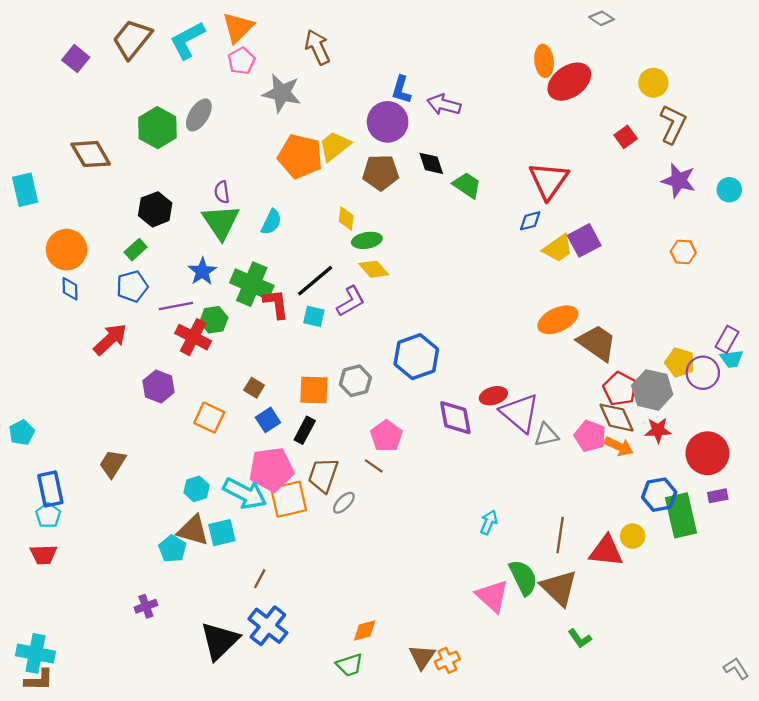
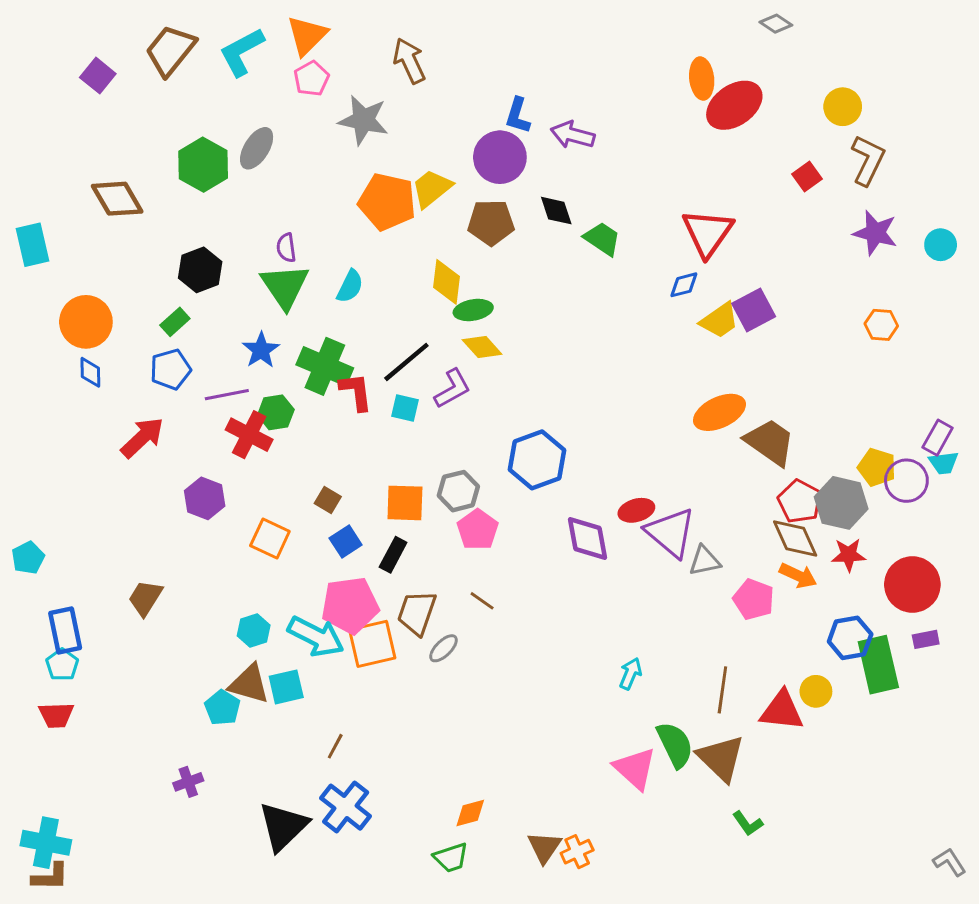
yellow diamond: (346, 219) -> (446, 282), size x1.4
pink pentagon: (386, 436) -> (478, 530), moved
pink pentagon: (590, 436) -> (754, 599), moved

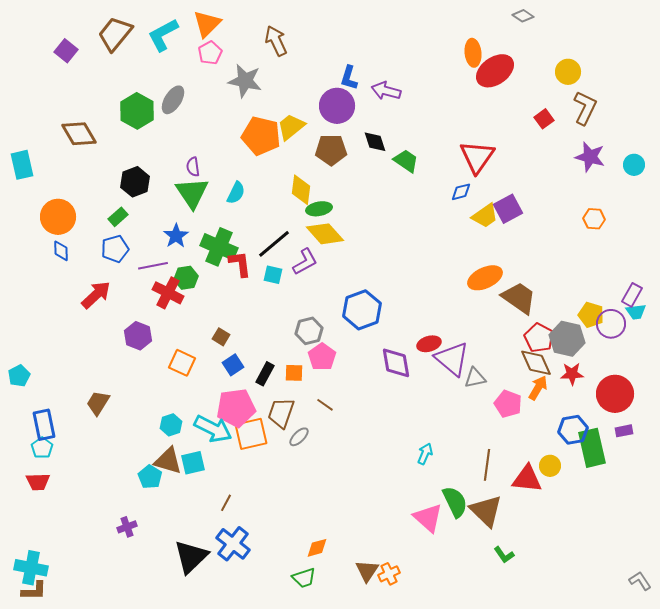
yellow diamond: (482, 347) -> (325, 234), size x1.4
orange square: (405, 503) -> (294, 373), moved, size x0.7
orange arrow: (798, 576) -> (538, 388), turned -85

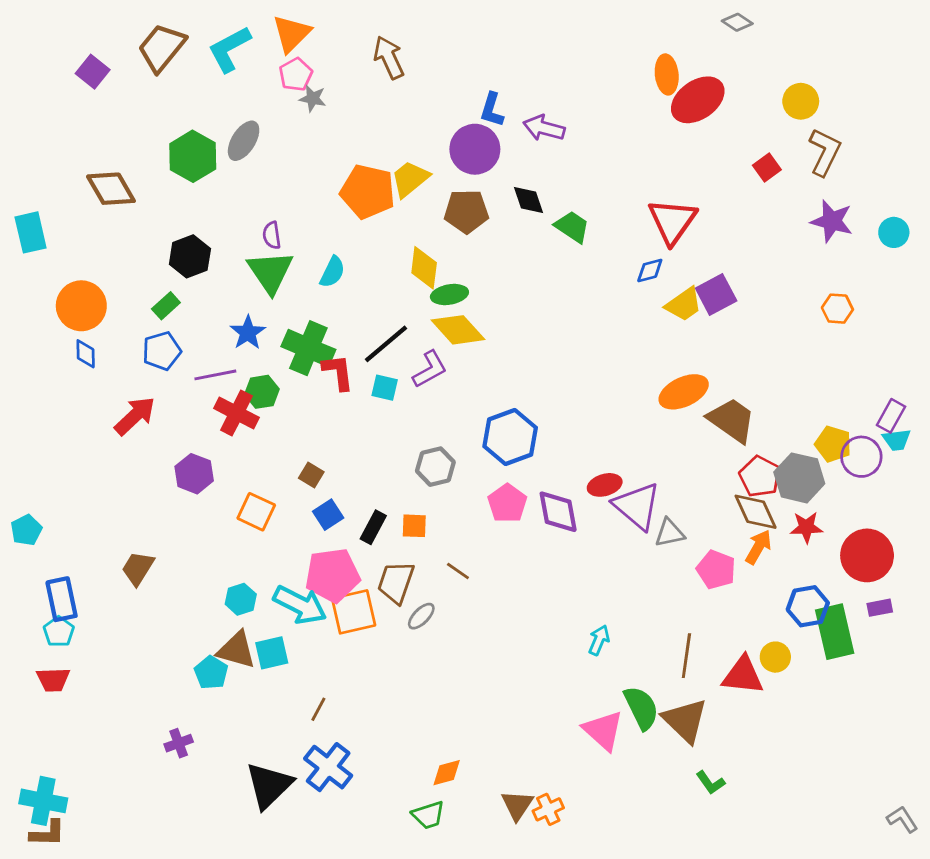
gray star: (245, 81) -> (313, 98), moved, size x0.6
pink pentagon: (322, 357) -> (507, 503), moved

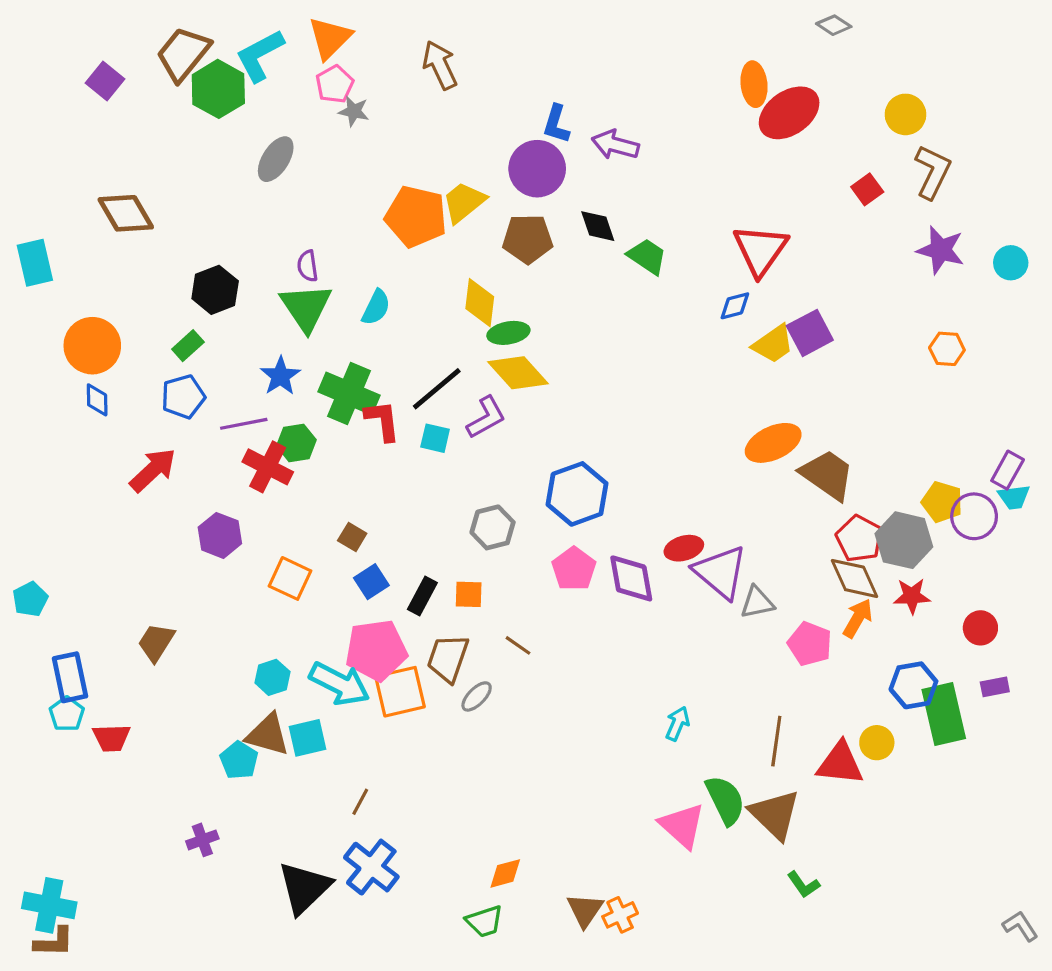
green hexagon: (193, 156) -> (218, 89), moved
red circle: (867, 555) -> (980, 628), size x0.6
red trapezoid: (53, 680) -> (111, 738), moved

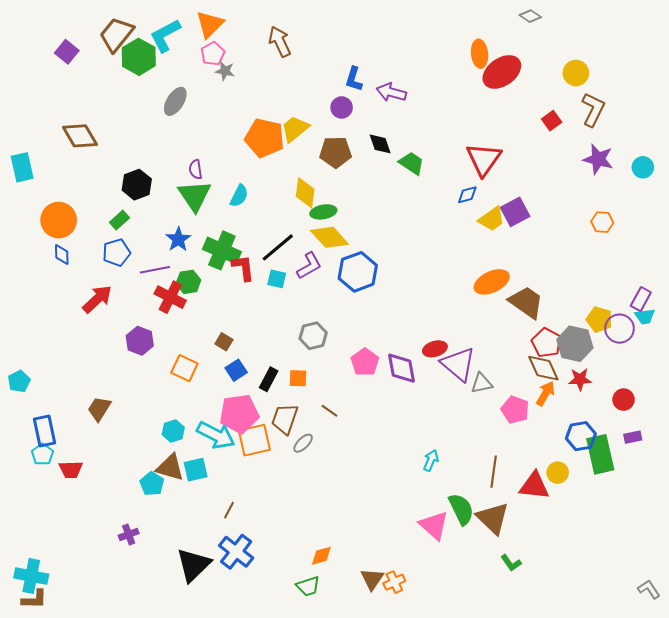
purple circle: (537, 169) -> (342, 107), size x0.6
blue hexagon: (577, 494) -> (358, 272), moved

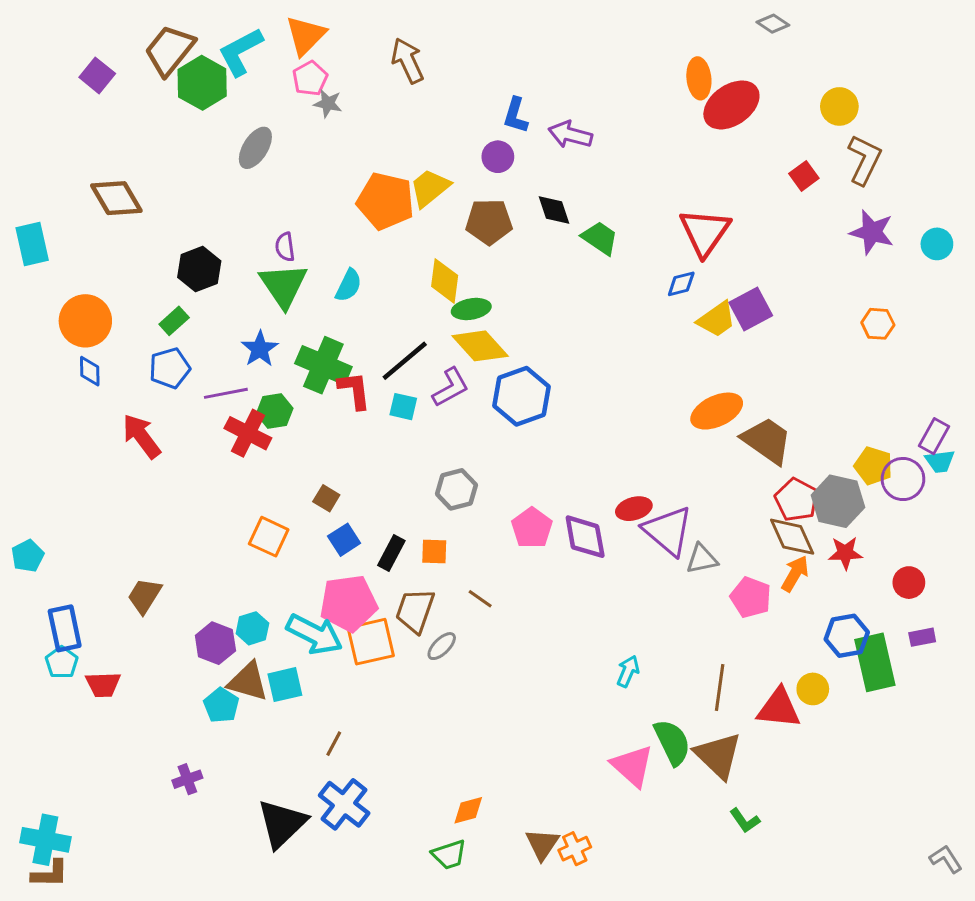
red arrow: (97, 299) -> (142, 436), turned -84
purple hexagon: (140, 341) -> (215, 643), moved

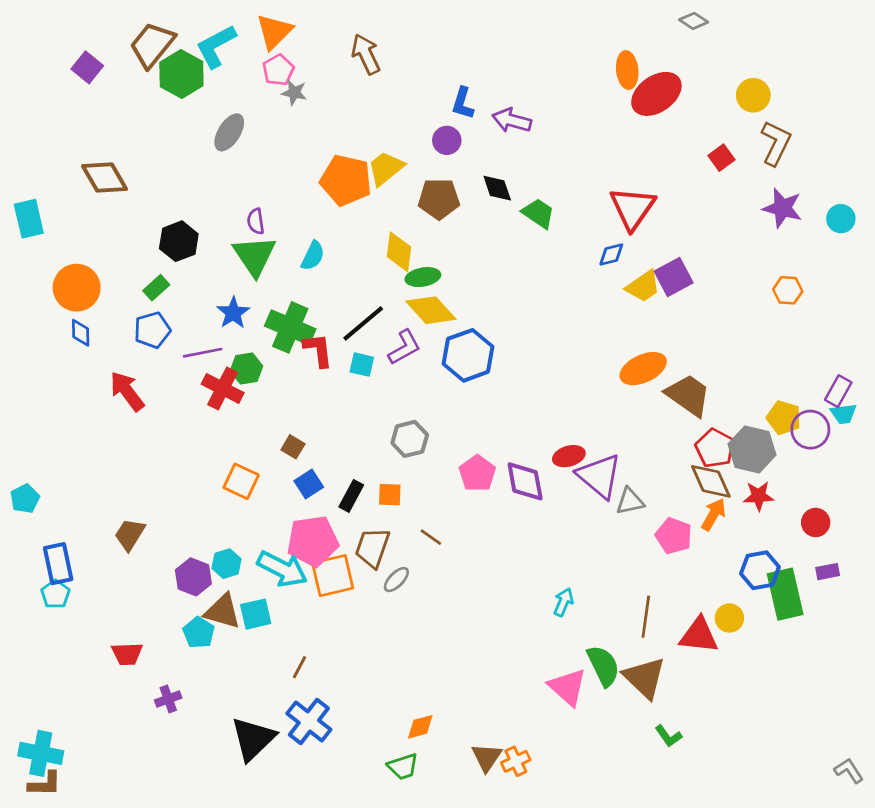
red trapezoid: (103, 685) -> (127, 654), moved

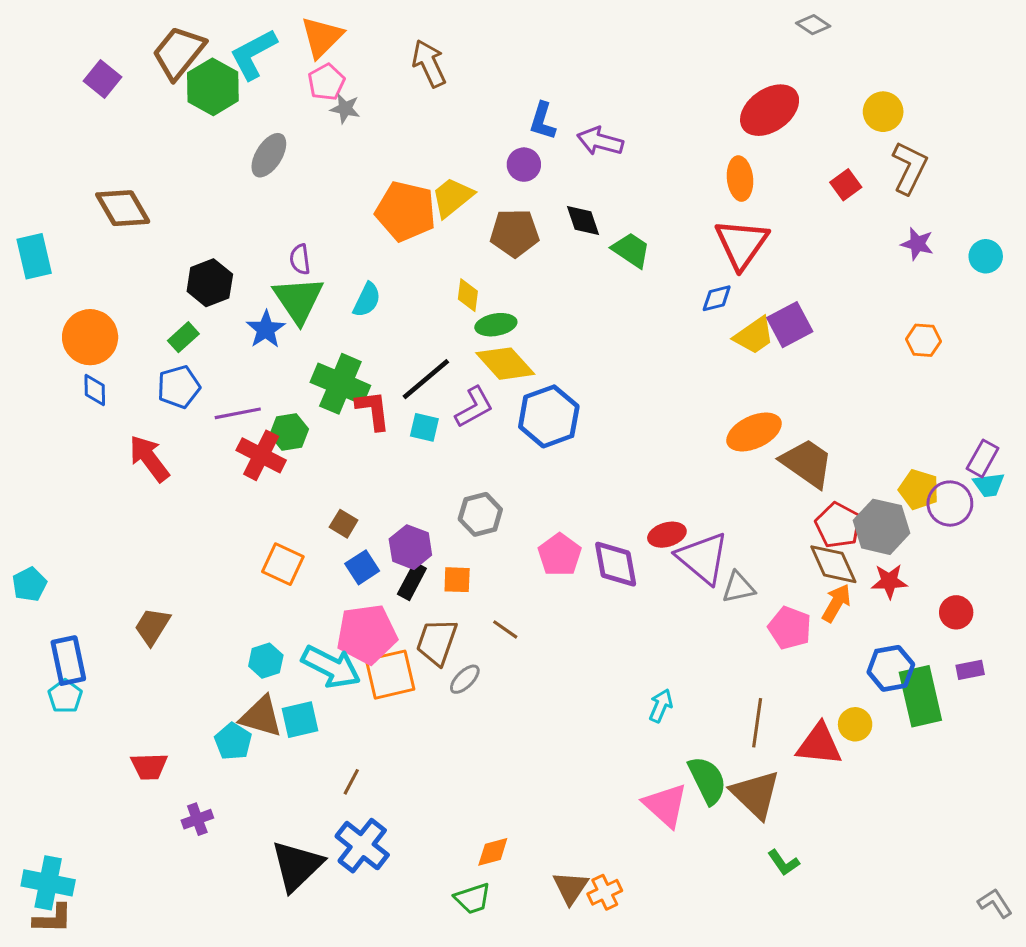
orange ellipse: (627, 70) -> (740, 179), moved
purple star: (782, 208) -> (917, 244), size x0.7
yellow diamond: (399, 252) -> (468, 295), size x0.7
blue star: (233, 313) -> (266, 329), moved
purple hexagon: (193, 577) -> (410, 547), moved

